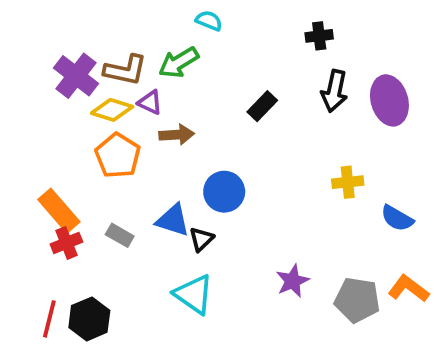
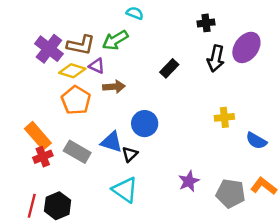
purple ellipse: (389, 100) -> (246, 47), moved, turned 52
gray rectangle: (120, 235) -> (77, 152), size x1.5

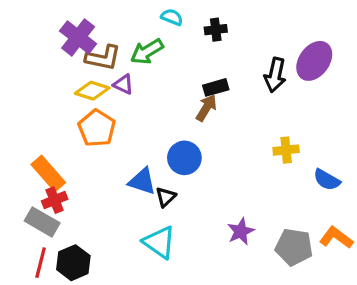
black cross: (206, 23) -> (216, 30), moved
purple cross: (49, 49) -> (78, 37), moved
black rectangle: (169, 68) -> (216, 87), turned 30
brown arrow: (114, 87) -> (206, 108), moved, turned -55
gray rectangle: (77, 152) -> (42, 222), moved

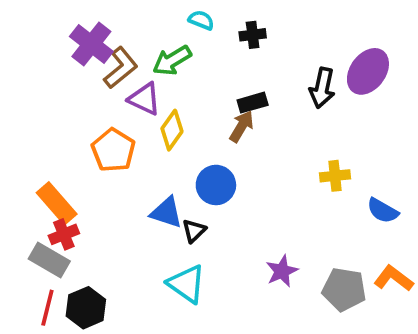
brown L-shape: (103, 58) -> (121, 68), turned -51
purple triangle: (123, 84) -> (144, 99), size x1.4
yellow diamond: (92, 91) -> (172, 130), moved, turned -72

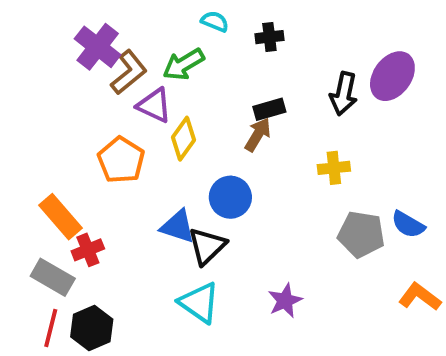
yellow cross: (335, 176) -> (334, 168), moved
black triangle: (194, 231) -> (207, 246), size x1.5
red cross: (64, 234) -> (88, 250), moved
purple star: (282, 271) -> (285, 301), moved
gray pentagon: (344, 289) -> (361, 234), moved

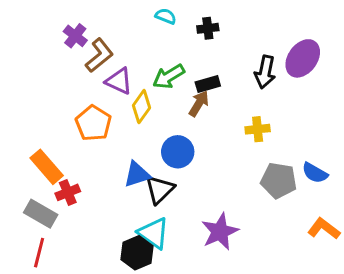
purple cross: (98, 47) -> (75, 36), size x0.7
green arrow: (184, 64) -> (169, 76), moved
blue triangle: (178, 226) -> (137, 174), turned -36
purple star: (285, 301) -> (220, 232), size x1.4
black hexagon: (92, 328) -> (137, 253), moved

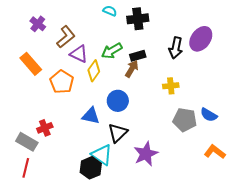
black cross: (208, 28) -> (138, 19), size x1.5
purple cross: (75, 36) -> (38, 24), moved
orange rectangle: (47, 167) -> (31, 64), moved
blue triangle: (137, 174) -> (91, 116), turned 30
black triangle: (160, 189) -> (118, 133), moved

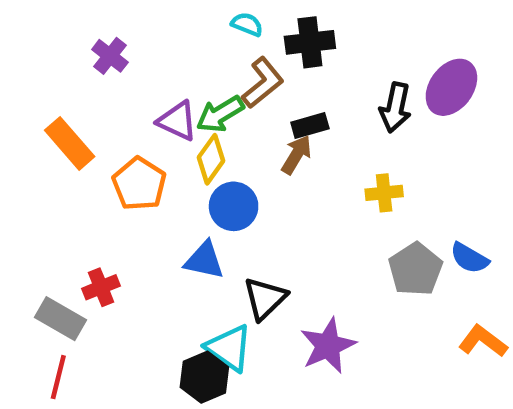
purple cross: (38, 24) -> (110, 56), moved
brown L-shape: (66, 37) -> (263, 83), moved
green arrow: (112, 51) -> (220, 114), moved
blue circle: (118, 101) -> (234, 206), moved
gray pentagon: (185, 120) -> (416, 269), turned 30

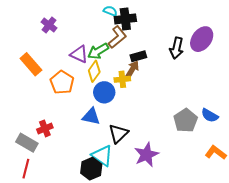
black cross: (310, 42) -> (125, 19), moved
yellow cross: (384, 193) -> (122, 79), moved

